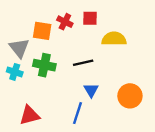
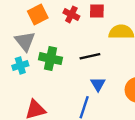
orange square: (42, 31) -> (38, 14), moved, turned -36
cyan cross: (15, 72) -> (20, 66), turned -35

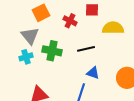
red cross: (71, 14) -> (70, 21), moved
blue triangle: (98, 84) -> (93, 73), turned -40

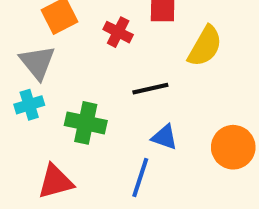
yellow semicircle: (113, 28) -> (205, 46), turned 120
green cross: (52, 51) -> (86, 123), moved

